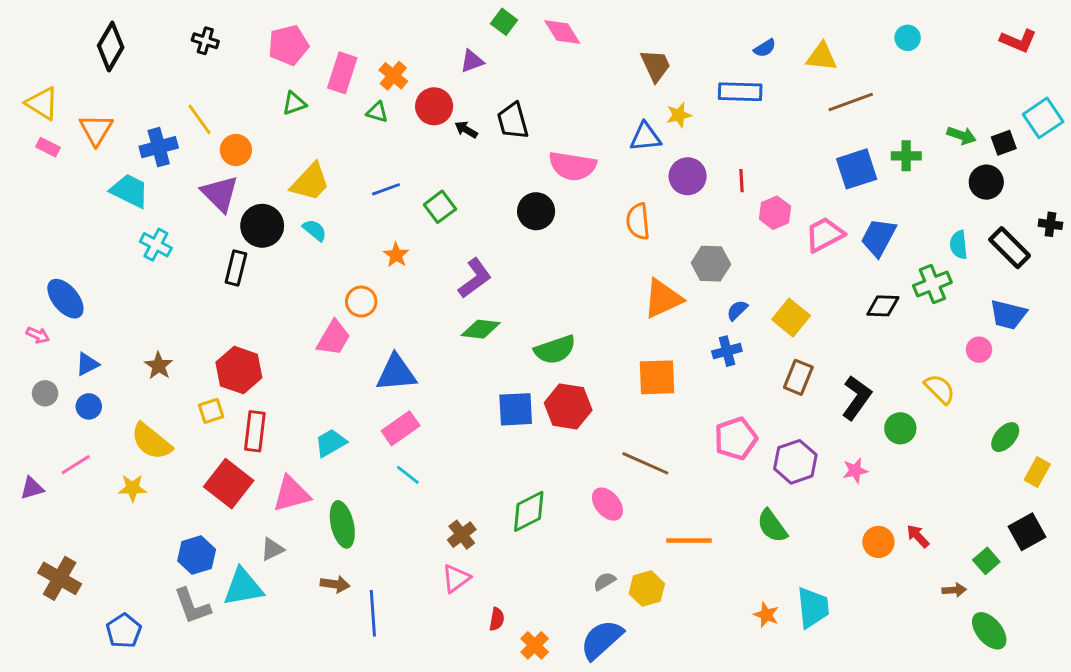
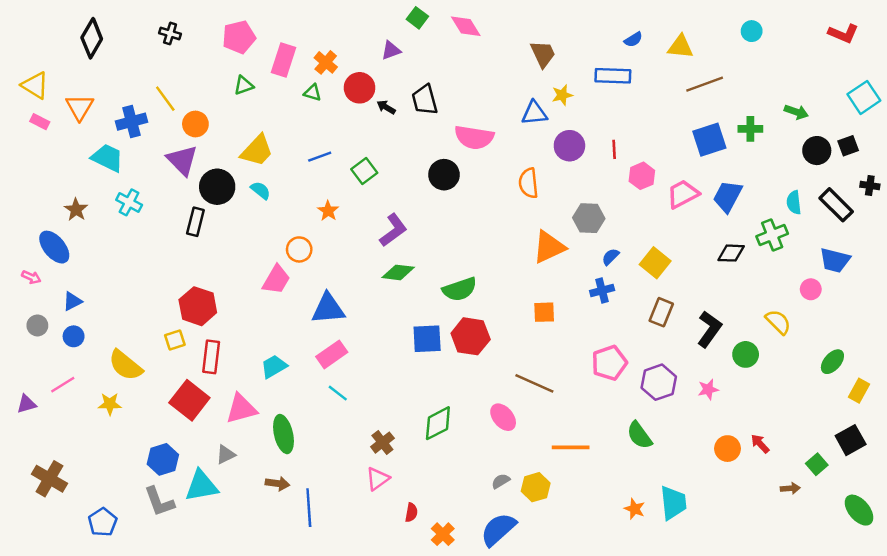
black square: (1004, 143) -> (848, 146), moved
brown star: (159, 366) -> (76, 210), moved
orange square: (657, 377) -> (544, 312), size x0.7
green ellipse: (989, 631) -> (859, 510), moved

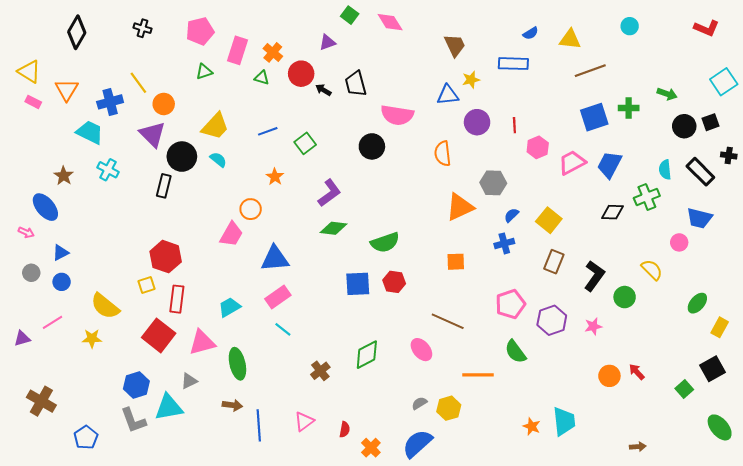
red hexagon: (471, 336) -> (394, 282), size x0.7
green semicircle: (639, 435) -> (515, 352), moved
pink triangle: (378, 479) -> (304, 421), moved
brown arrow: (790, 488) -> (638, 447), moved

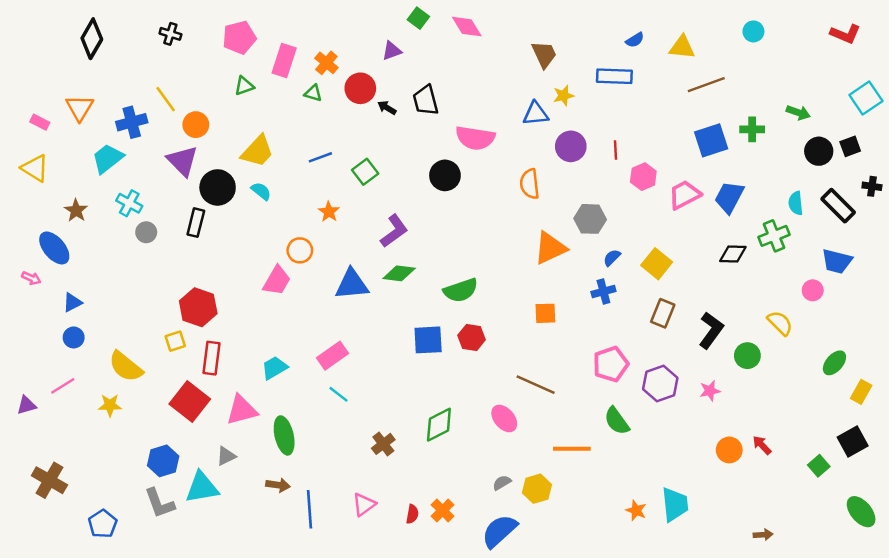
yellow triangle: (29, 72) -> (35, 168), moved
cyan trapezoid: (90, 132) -> (107, 158), turned -64
blue triangle: (275, 259) -> (352, 284), moved
gray circle: (31, 273) -> (146, 232), moved
orange cross: (371, 448) -> (443, 510), moved

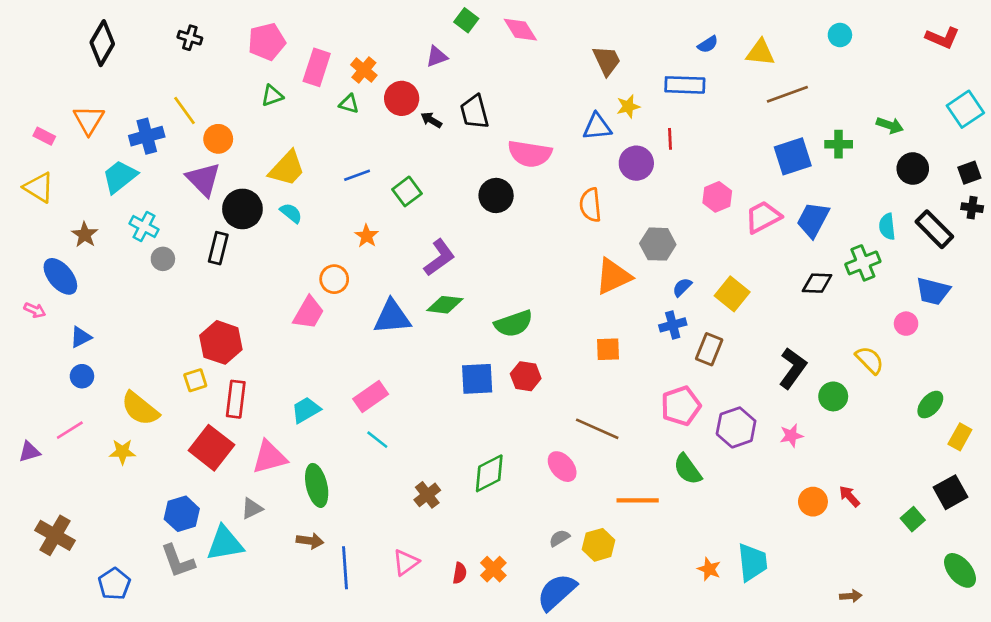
black square: (850, 146) -> (969, 173), moved
red line: (616, 150) -> (670, 139), moved
brown rectangle: (663, 313) -> (709, 349), moved

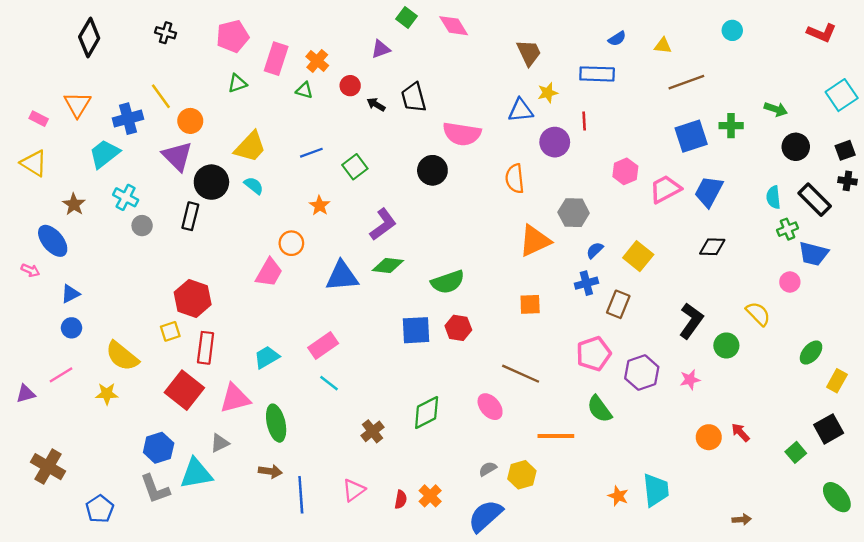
yellow triangle: (760, 53) -> (663, 46), size x0.7
red circle: (402, 98) -> (350, 86), size x0.7
green cross: (863, 263) -> (788, 229), moved, size x0.7

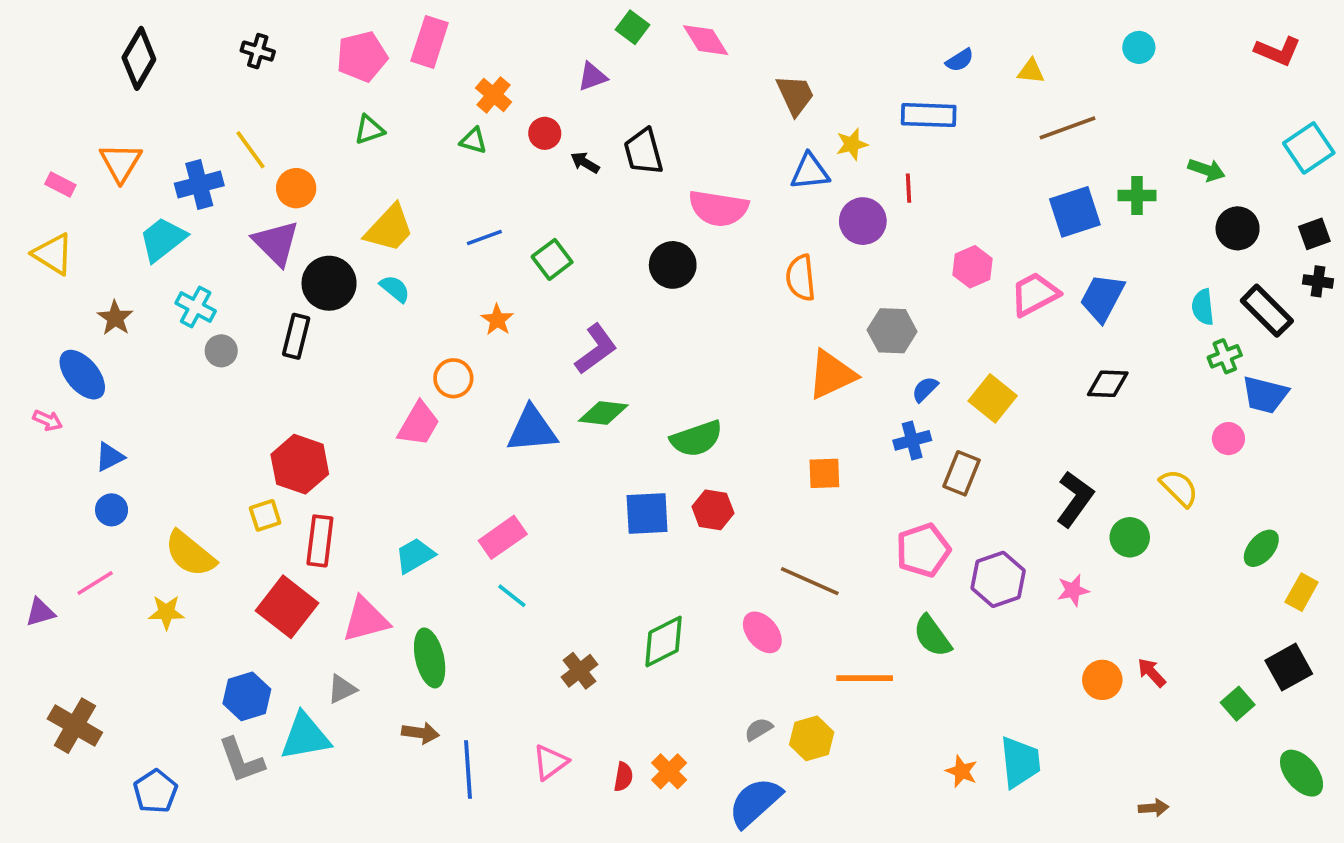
brown trapezoid: (529, 53) -> (795, 95), moved
pink rectangle: (276, 59) -> (430, 42), moved

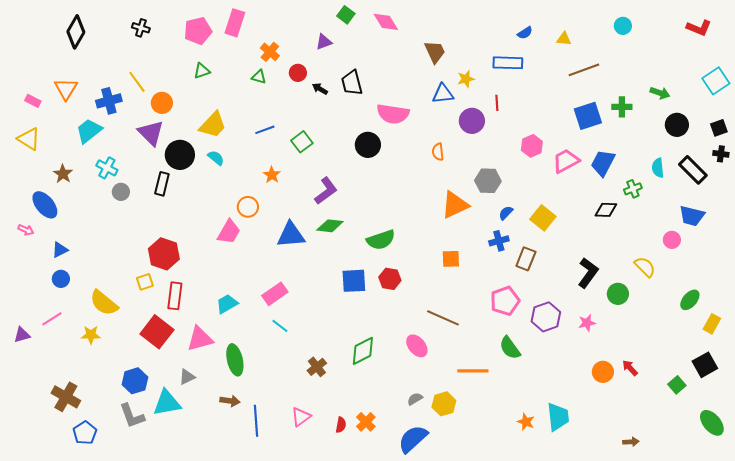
orange semicircle: (801, 278) -> (438, 152), size x0.7
green cross: (1225, 356) -> (633, 189), moved
brown cross: (75, 726) -> (66, 397), moved

